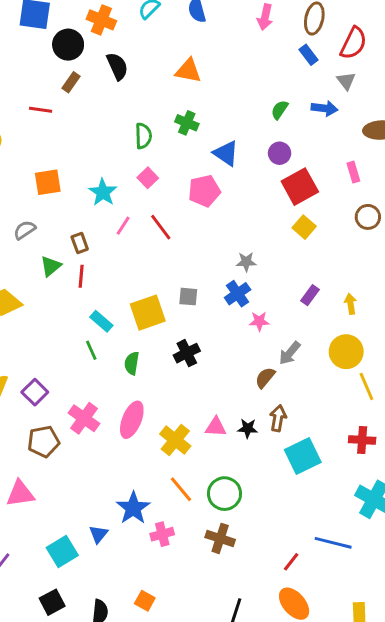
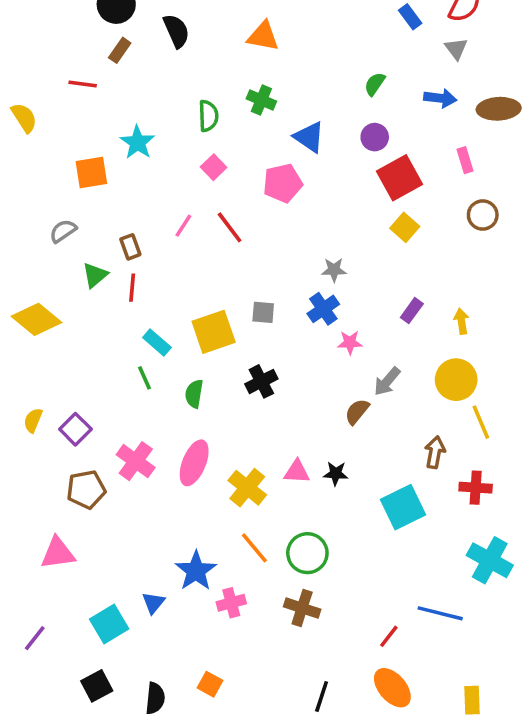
blue arrow: (324, 108) -> (440, 98), moved
cyan star: (103, 192) -> (137, 142), moved
brown arrow: (278, 418) -> (435, 452), moved

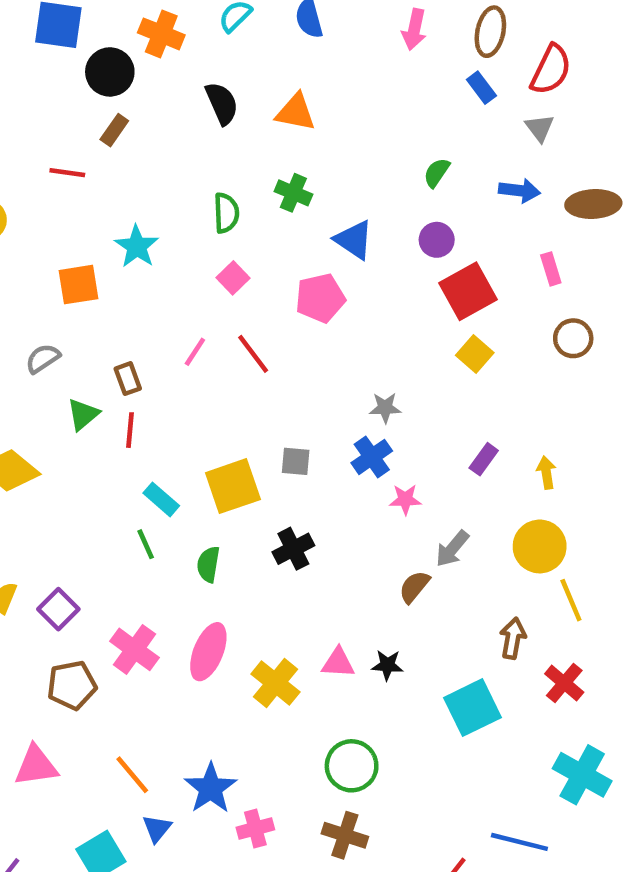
black semicircle: (176, 31) -> (222, 103), moved
red cross: (476, 488) -> (564, 683), turned 36
orange line: (254, 548) -> (132, 775), moved

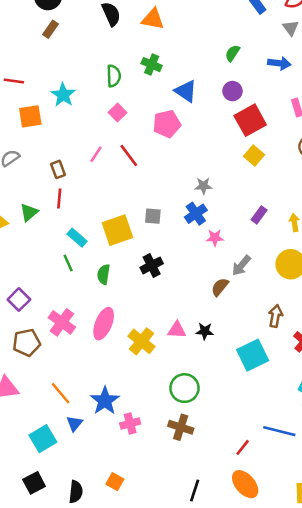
red line: (67, 173) -> (14, 81), moved
green triangle: (83, 414) -> (29, 212), moved

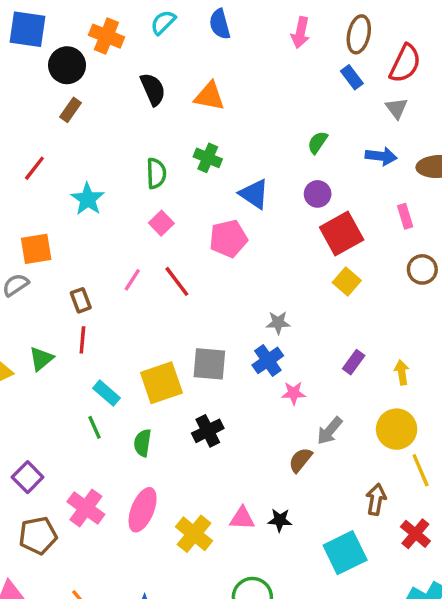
red line: (14, 81) -> (34, 168), moved, turned -60
orange square: (30, 116) -> (36, 249), moved
gray square: (153, 216) -> (209, 364), size x1.5

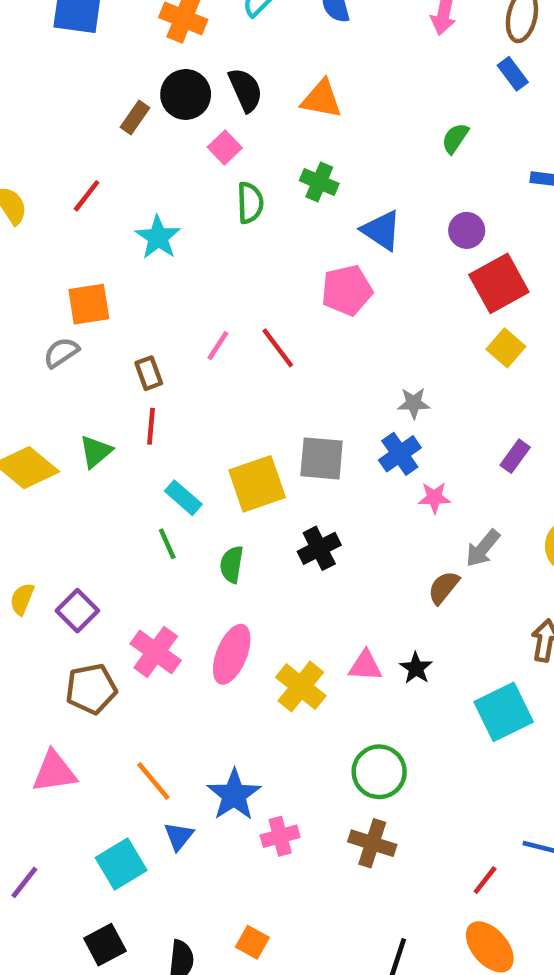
black circle: (67, 65) -> (186, 94), moved
green semicircle: (318, 142) -> (455, 138), moved
pink square: (161, 223) -> (225, 147), moved
black star: (280, 520) -> (416, 668), turned 30

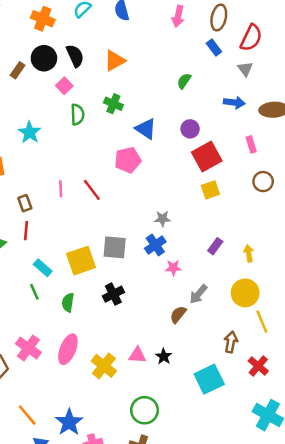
orange triangle: (322, 99) -> (115, 61), turned -40
pink line: (218, 346) -> (61, 189), turned -35
yellow square: (506, 348) -> (210, 190), turned 30

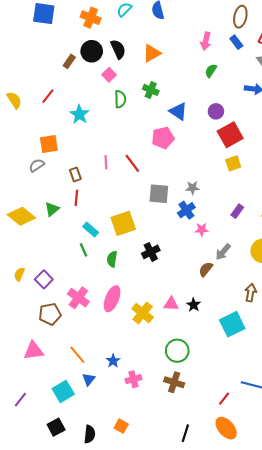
pink arrow: (178, 16) -> (206, 41), moved
gray square: (115, 247) -> (159, 194), moved
blue star: (69, 422) -> (113, 361), size x0.6

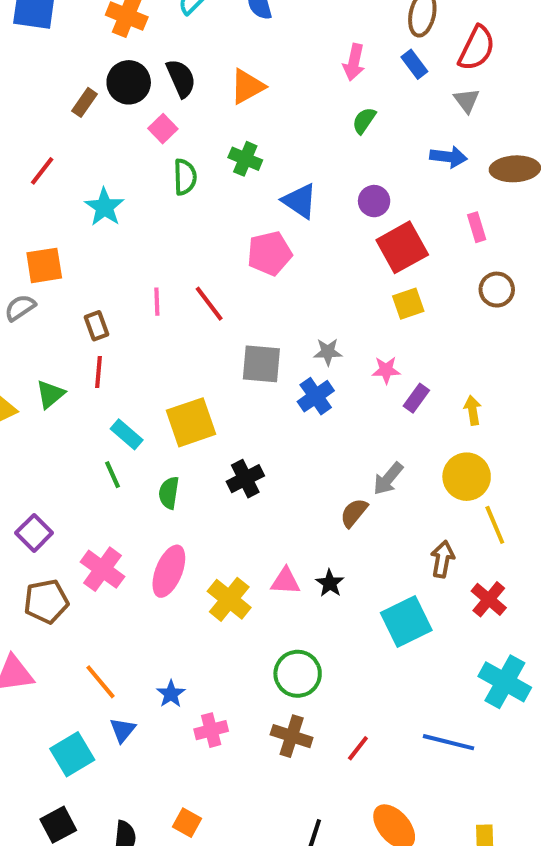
pink star: (202, 229) -> (386, 370), moved
red line: (224, 399) -> (358, 748), moved

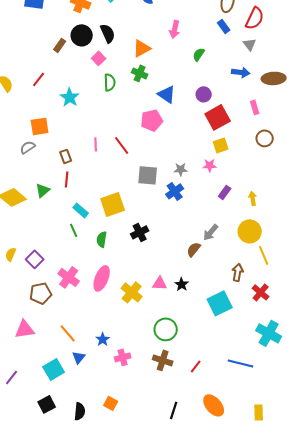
pink arrow: (354, 62) -> (175, 29), moved
orange triangle: (247, 86) -> (142, 48), moved
pink star: (386, 370) -> (210, 165), moved

